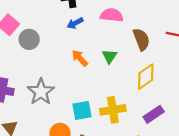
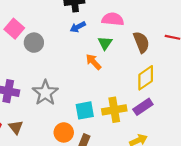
green triangle: (110, 56) -> (105, 43), moved
orange arrow: (80, 58) -> (94, 62), moved
purple rectangle: (154, 114) -> (143, 107), moved

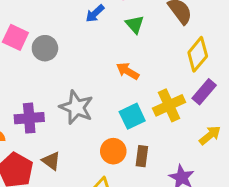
orange arrow: (94, 62) -> (128, 71), moved

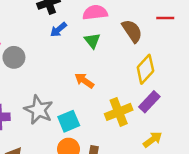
cyan square: (132, 116) -> (69, 121), moved

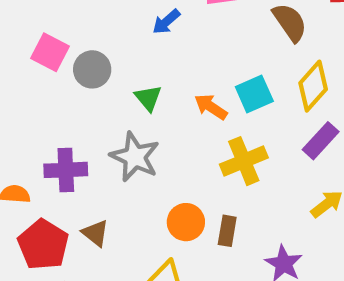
green triangle: (92, 41) -> (148, 98), moved
yellow cross: (119, 112) -> (244, 161), moved
cyan square: (69, 121) -> (254, 94), moved

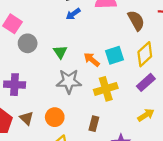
gray circle: (92, 69) -> (28, 43), moved
gray star: (135, 157) -> (69, 81), moved, turned -30
orange circle: (186, 222) -> (55, 117), moved

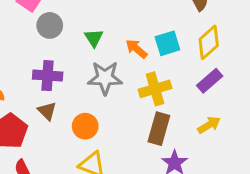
purple cross: (15, 85) -> (48, 76), moved
brown triangle: (26, 118) -> (47, 111), moved
brown rectangle: (94, 124) -> (159, 129), moved, size x1.5

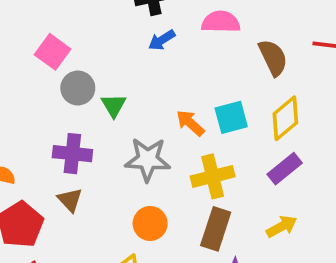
green triangle: (94, 38) -> (114, 105), moved
orange circle: (85, 126) -> (150, 223), moved

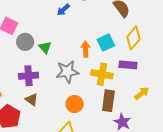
orange arrow: (190, 123) -> (86, 49), turned 56
purple rectangle: (285, 169) -> (128, 65), moved, turned 54
yellow cross: (213, 176) -> (102, 74), turned 35

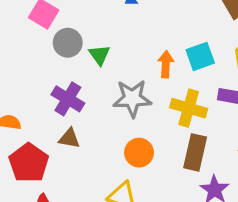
purple cross: (29, 76) -> (68, 99), turned 30
brown triangle: (32, 100) -> (69, 138), turned -32

